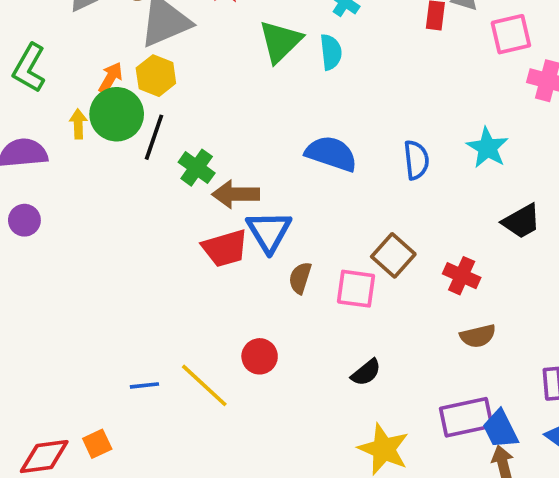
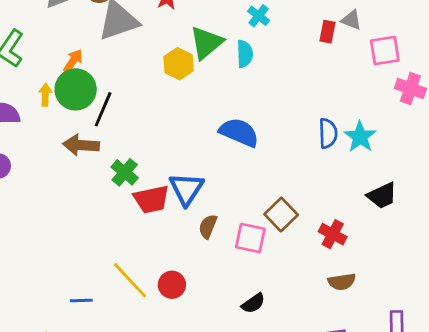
yellow hexagon: (156, 76) -> (179, 64), moved
blue semicircle: (416, 160) -> (328, 133), moved
green cross: (197, 168) -> (125, 172), moved
brown arrow: (236, 194) -> (81, 145), moved
yellow line: (204, 385) -> (130, 280), moved

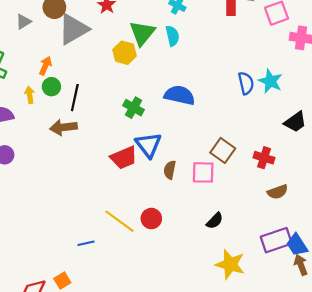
green circle: (76, 89) -> (51, 87), size x0.6
green cross: (125, 172) -> (133, 108), moved

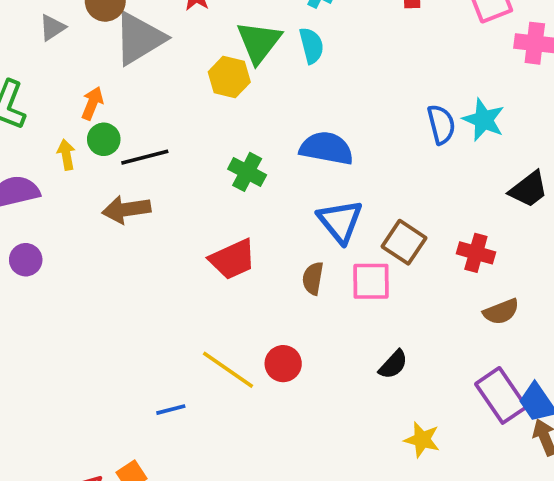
black line: (75, 98) -> (145, 157), turned 65
blue triangle: (148, 145) -> (340, 221), moved
purple rectangle: (276, 240) -> (501, 395), turned 76
yellow star: (230, 264) -> (422, 440), size x0.7

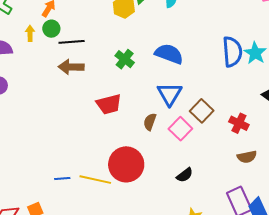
blue semicircle: (441, 124) -> (232, 52), size x1.4
brown arrow: (126, 209) -> (71, 67), moved
pink square: (371, 281) -> (180, 129), turned 35
red circle: (283, 364) -> (126, 164), size x1.8
yellow line: (228, 370) -> (95, 180), moved, turned -32

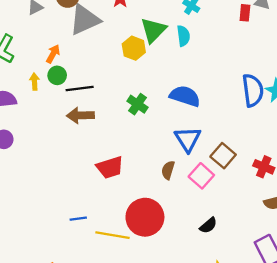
red trapezoid: (109, 104) -> (110, 167), moved
blue line: (62, 179) -> (78, 219), moved

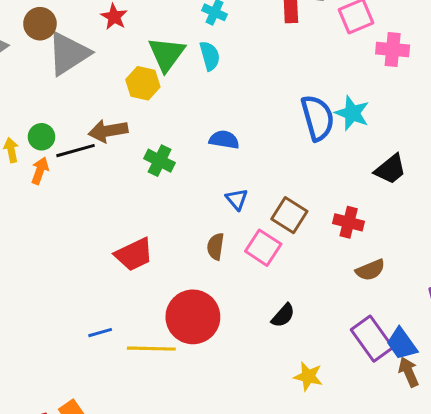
orange arrow: (53, 54) -> (40, 171), moved
blue semicircle: (185, 96) -> (224, 140), size x0.7
brown arrow: (80, 115) -> (108, 131), moved
blue triangle: (188, 139) -> (237, 199), size x0.6

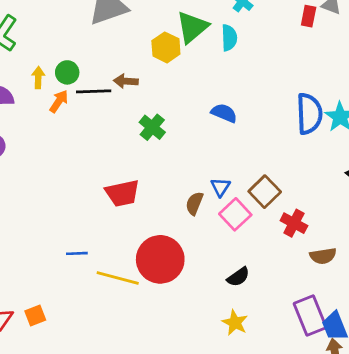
brown arrow: (108, 131) -> (126, 81), size x0.7
green cross: (160, 161) -> (152, 127), moved
blue triangle: (237, 199) -> (221, 187), moved
red cross: (349, 222) -> (294, 223), moved
yellow star: (308, 376) -> (235, 323), moved

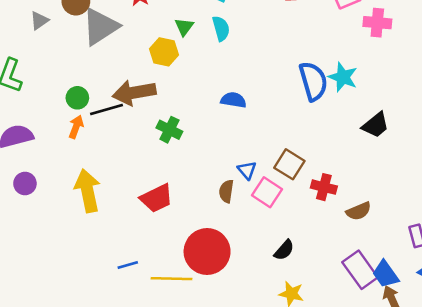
green triangle: (192, 27) -> (184, 27), size x0.6
yellow arrow: (38, 78) -> (87, 191), moved, size x2.0
brown arrow: (126, 81) -> (134, 93), size x1.8

